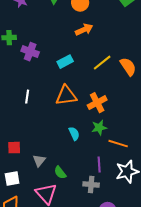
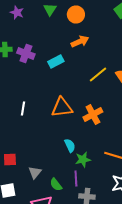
purple cross: (30, 52) -> (26, 54), moved
cyan rectangle: (65, 62) -> (56, 62), moved
green star: (99, 128) -> (83, 160), moved
purple line: (99, 165) -> (76, 178), moved

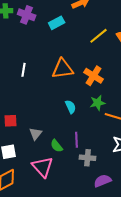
orange cross: (93, 114) -> (94, 76), turned -30
green star: (83, 160) -> (98, 103), moved

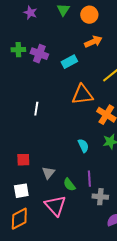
orange triangle: (63, 69) -> (82, 95), moved

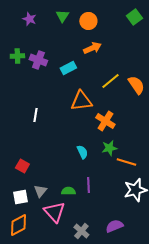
red square: (23, 160) -> (22, 166), turned 32
gray triangle: (48, 173) -> (40, 191), moved
green semicircle: (69, 185) -> (68, 191), turned 128
gray cross: (100, 197) -> (81, 231), moved, turned 35

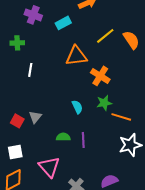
green cross: (17, 56) -> (17, 43), moved
gray triangle: (40, 191) -> (35, 117), moved
green semicircle: (68, 191) -> (63, 137), moved

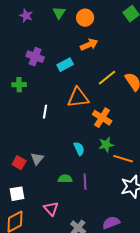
white line: (30, 70) -> (45, 112), moved
pink triangle: (49, 167) -> (51, 209), size x0.7

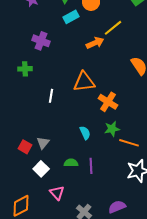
orange arrow: (89, 45) -> (95, 43), moved
cyan rectangle: (65, 65) -> (71, 17), moved
yellow line: (107, 78) -> (113, 28), moved
white square: (17, 194) -> (41, 169), moved, turned -35

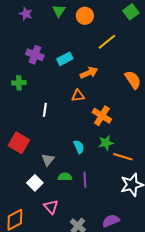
cyan rectangle: (71, 17) -> (65, 59), moved
orange arrow: (95, 43) -> (89, 73), moved
orange triangle: (84, 82) -> (78, 96), size x0.6
gray triangle: (43, 143) -> (48, 160), moved
red square: (25, 147) -> (19, 143), moved, size x1.5

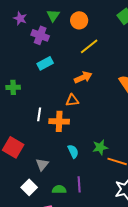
yellow line: (107, 42) -> (89, 46), moved
purple cross: (35, 55) -> (40, 35), moved
cyan rectangle: (65, 59) -> (45, 63), moved
orange cross: (102, 116) -> (59, 121), moved, turned -30
green semicircle: (65, 177) -> (59, 189), moved

